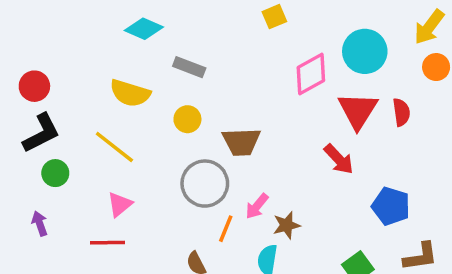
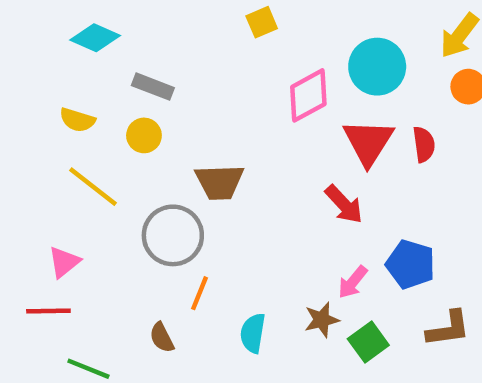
yellow semicircle: (130, 93) -> (77, 120), size x0.7
yellow circle: (187, 119) -> (144, 135), moved
yellow line: (114, 147) -> (93, 187), moved
pink arrow: (257, 206) -> (353, 282), moved
brown star: (287, 225) -> (322, 320), moved

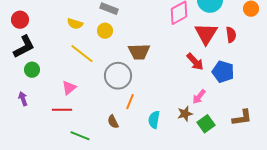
blue pentagon: (410, 264) -> (223, 72), moved

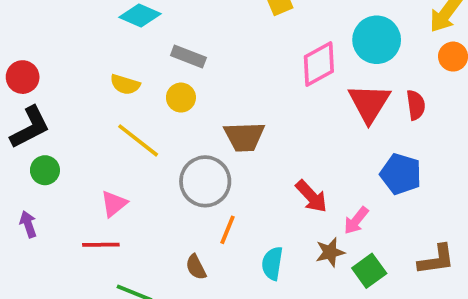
red arrow: (195, 62) -> (311, 196), moved

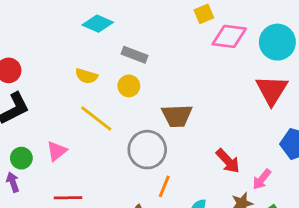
pink diamond: (319, 64) -> (229, 36), moved, turned 36
green circle: (45, 170) -> (21, 158), moved
pink triangle: (114, 204) -> (57, 151), moved

